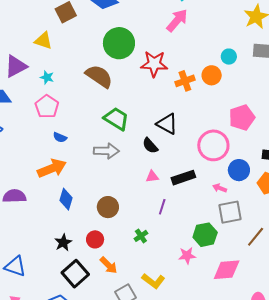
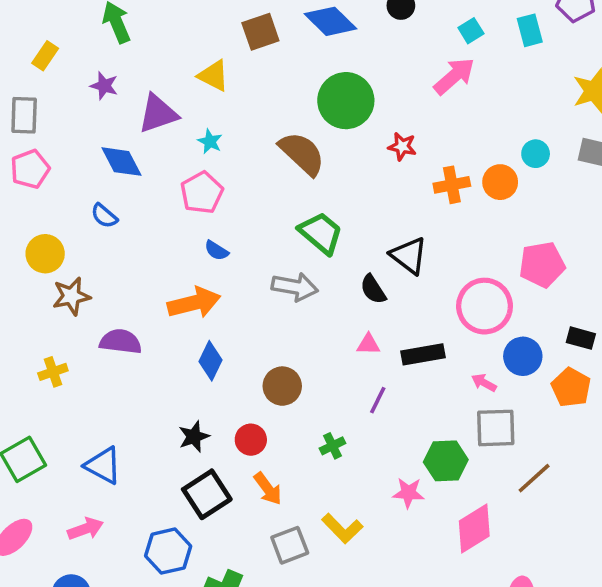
red star: (154, 64) -> (402, 146), size x0.6
pink diamond: (227, 270) -> (474, 528), turned -36

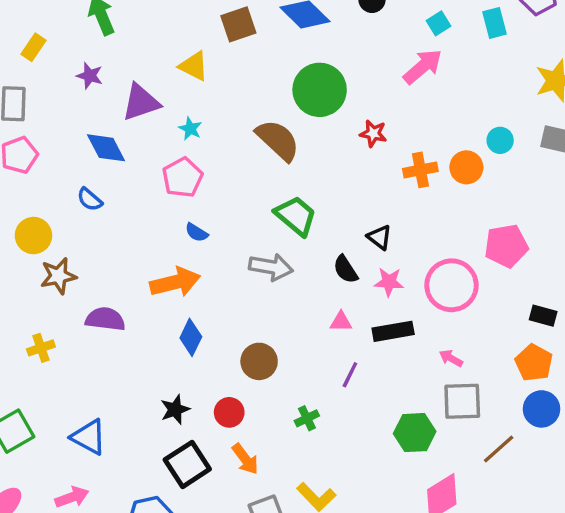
black triangle: (409, 256) -> (379, 237), size x0.7
blue circle: (523, 356) -> (542, 409), moved
pink star: (408, 493) -> (389, 282), moved

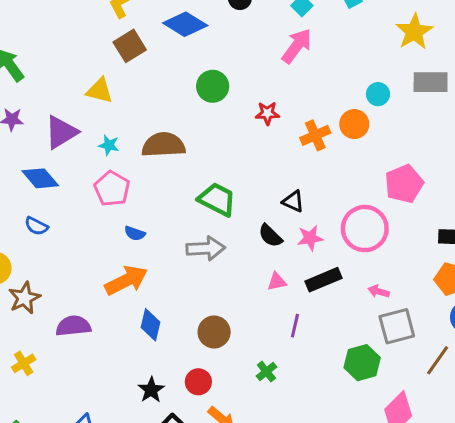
green circle: (320, 90) -> (213, 86), size x0.7
brown semicircle: (278, 140) -> (164, 145), moved, turned -33

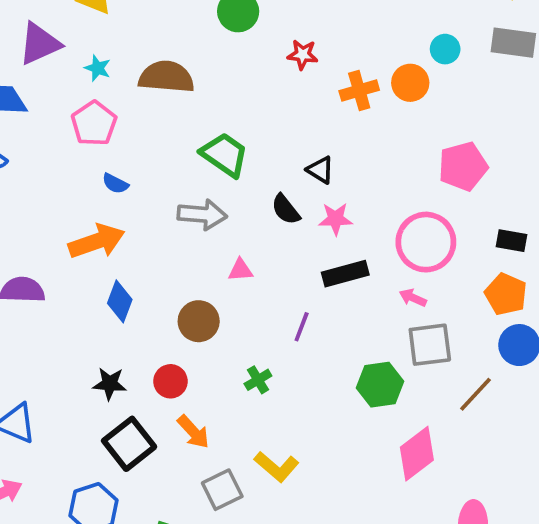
pink circle: (365, 229) -> (426, 242), moved
pink triangle: (277, 282) -> (240, 270), moved
black star: (151, 390) -> (110, 384), turned 30

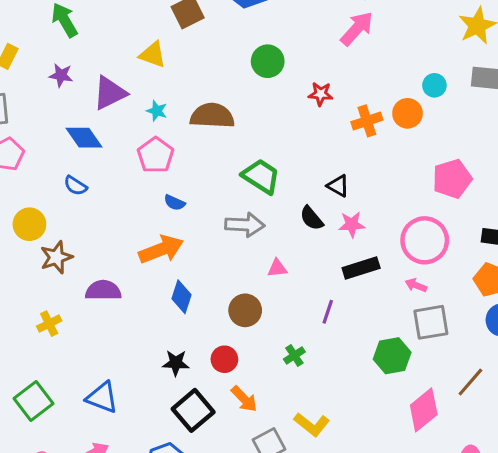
brown line: (476, 394) -> (470, 382), moved

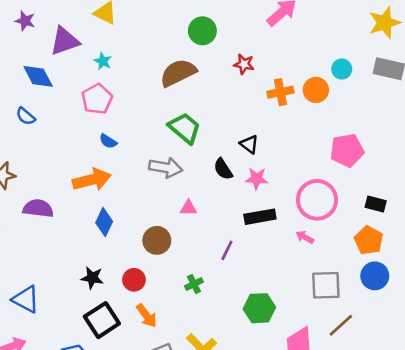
brown semicircle: (212, 116) -> (178, 73), moved, turned -36
gray square: (431, 322) -> (326, 285), moved
green hexagon: (392, 356) -> (259, 308), moved

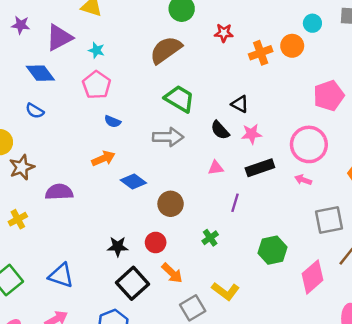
orange arrow: (92, 180) -> (103, 158), size x0.7
pink triangle: (188, 208) -> (216, 168), moved
blue diamond: (104, 222) -> (133, 181), moved, turned -70

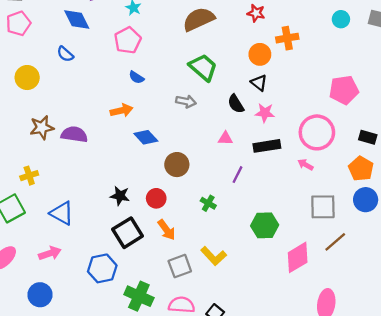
orange circle: (292, 46) -> (260, 54), moved
gray arrow: (168, 137) -> (186, 101), size x0.7
brown star: (22, 167) -> (42, 128), moved
yellow cross: (18, 219) -> (29, 176), moved
green cross: (210, 238) -> (208, 203), turned -35

